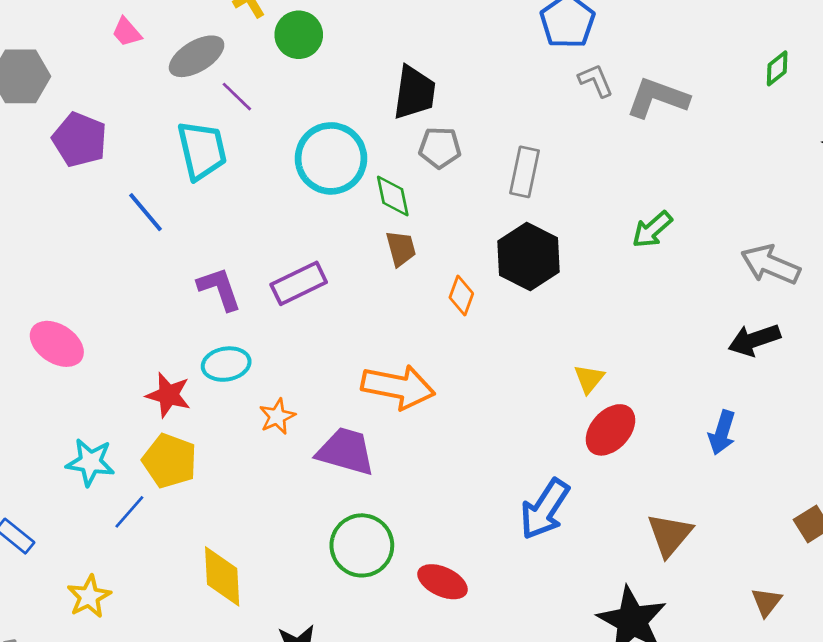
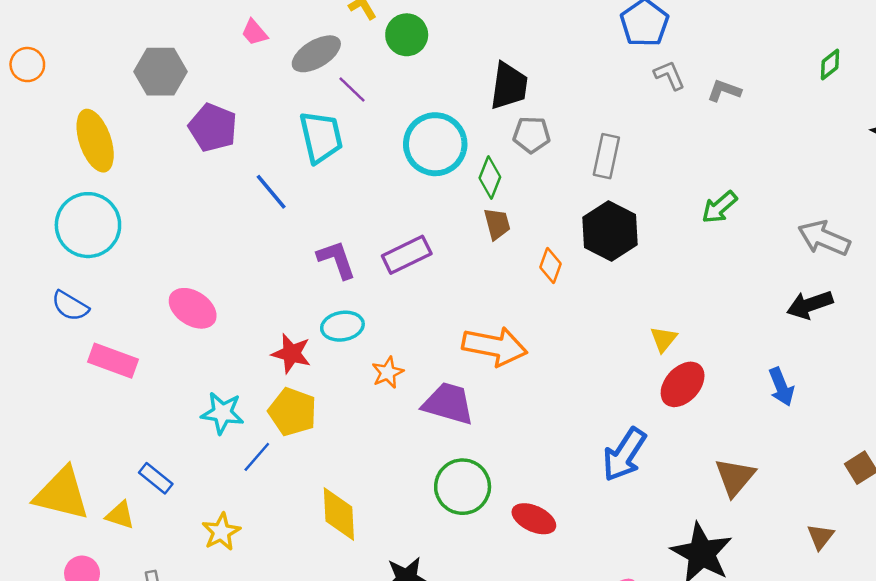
gray L-shape: (658, 98) -> (724, 91), size x0.6
green diamond: (393, 196) -> (490, 177), turned 33
blue arrow: (722, 433) -> (781, 387), turned -39

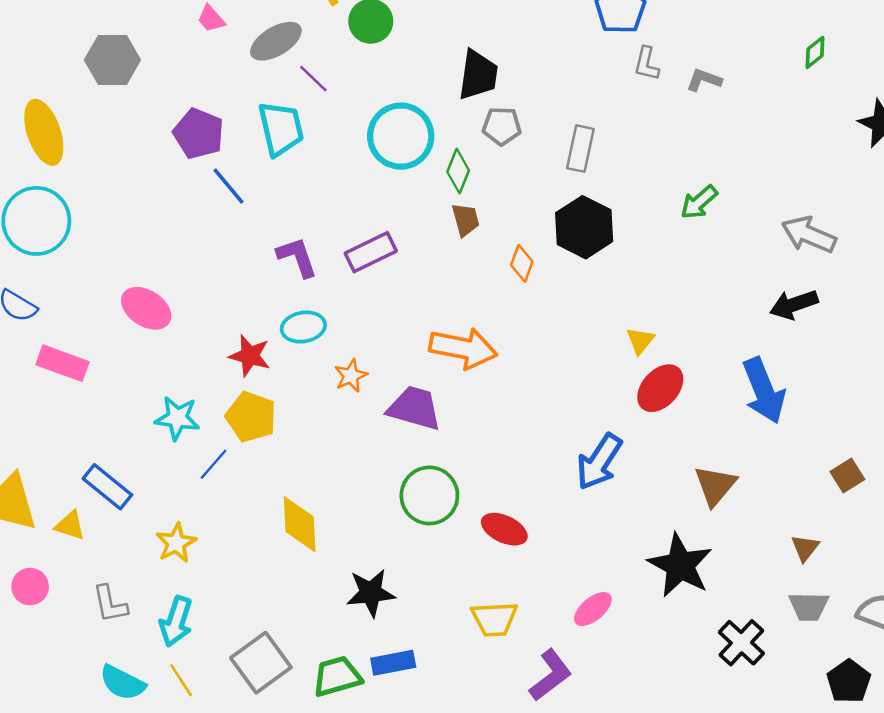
gray L-shape: (669, 75) -> (647, 64), turned -144
purple pentagon: (213, 128) -> (199, 134), moved
blue arrow: (781, 387) -> (764, 391), size x1.6
blue rectangle: (156, 478) -> (107, 487), size x1.4

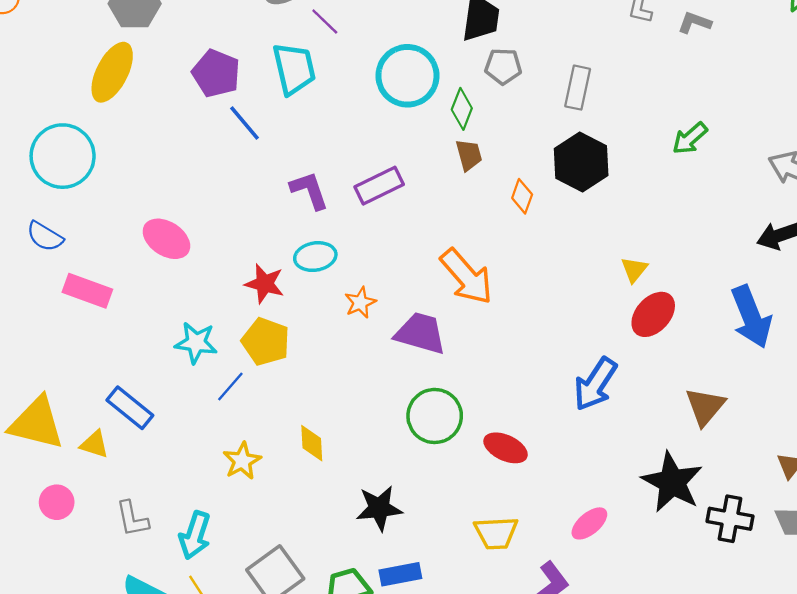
yellow ellipse: (44, 132) -> (112, 72), moved, turned 46
orange arrow: (463, 348) -> (467, 277), turned 38
yellow diamond: (300, 524) -> (312, 443), size x0.7
yellow star: (176, 543) -> (242, 461), moved
black cross: (741, 643) -> (730, 519), moved, turned -33

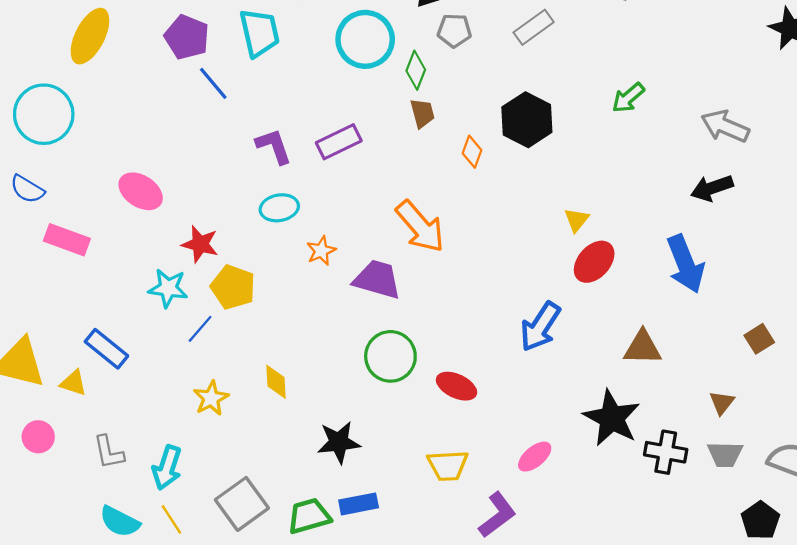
gray rectangle: (578, 88) -> (534, 27), moved, turned 42
red star: (265, 284) -> (200, 244), moved
brown triangle: (705, 407) -> (643, 348), turned 51

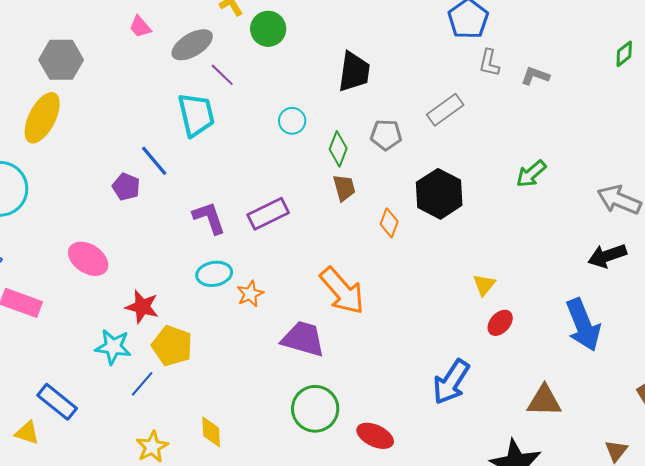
gray pentagon: (454, 31) -> (386, 135), moved
purple pentagon: (187, 37) -> (126, 187), moved, size x0.7
cyan circle: (365, 39) -> (292, 121), size x0.5
orange star: (321, 251) -> (250, 294), moved
red ellipse: (594, 262) -> (500, 323), size x0.7

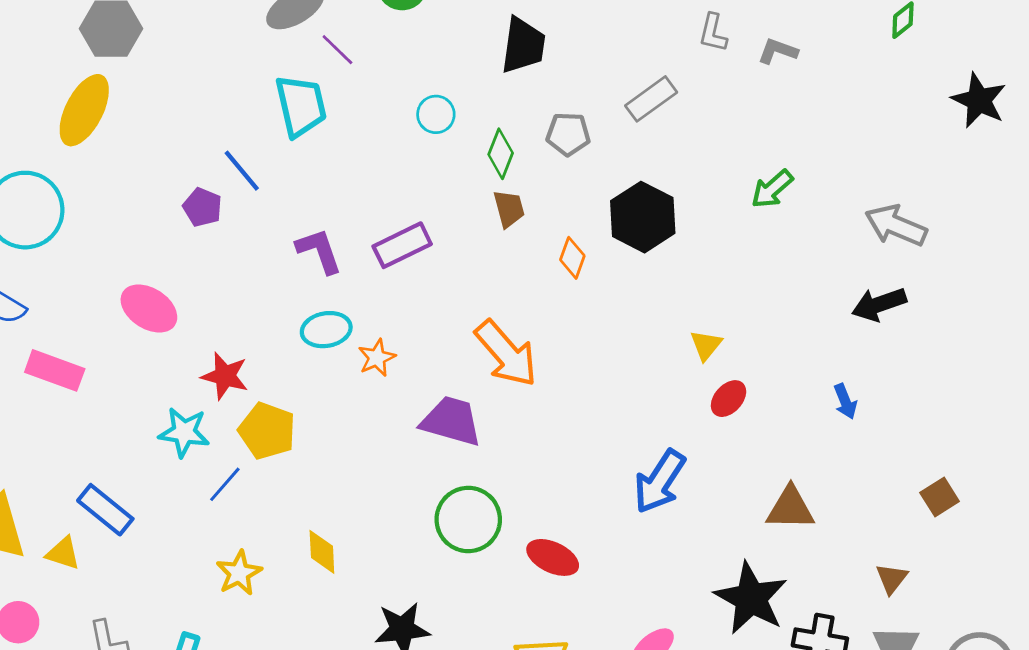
blue arrow: (583, 325) -> (845, 401), size x0.5

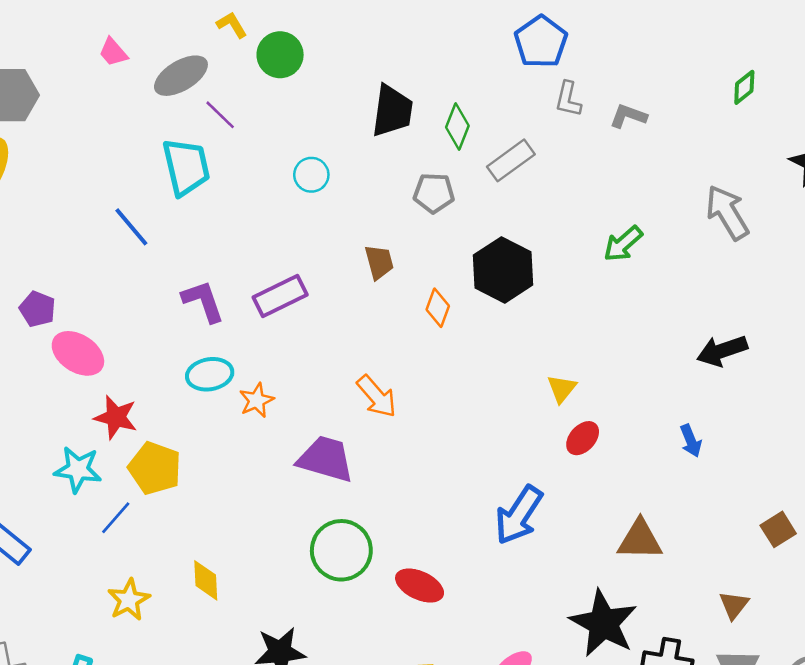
green diamond: (501, 154) -> (457, 126), moved
purple pentagon: (202, 207) -> (37, 309), moved
gray arrow: (896, 226) -> (727, 213), moved, turned 36
pink ellipse: (149, 308) -> (78, 353), moved
orange arrow: (506, 354) -> (377, 396), size x0.7

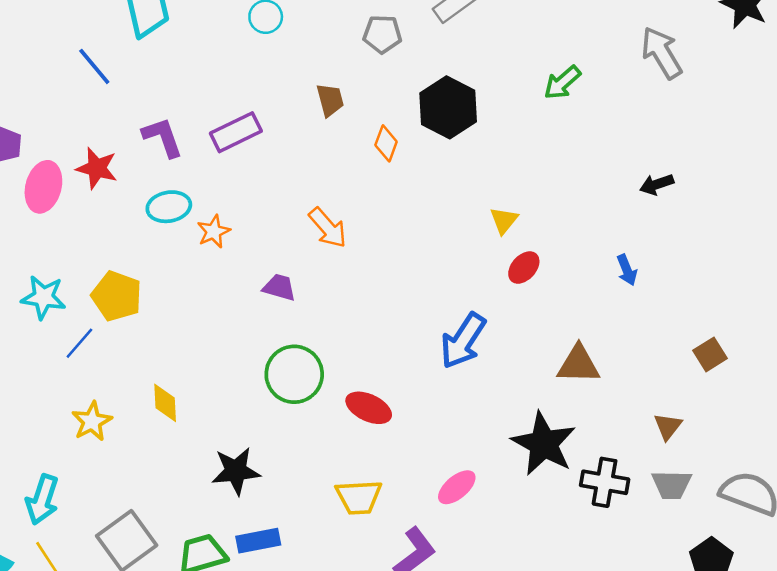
black arrow: (722, 351) -> (657, 184), size x0.7
pink ellipse: (78, 353) -> (43, 187), turned 72
red star: (116, 417) -> (97, 168), moved
purple trapezoid: (326, 459) -> (279, 287), size x0.6

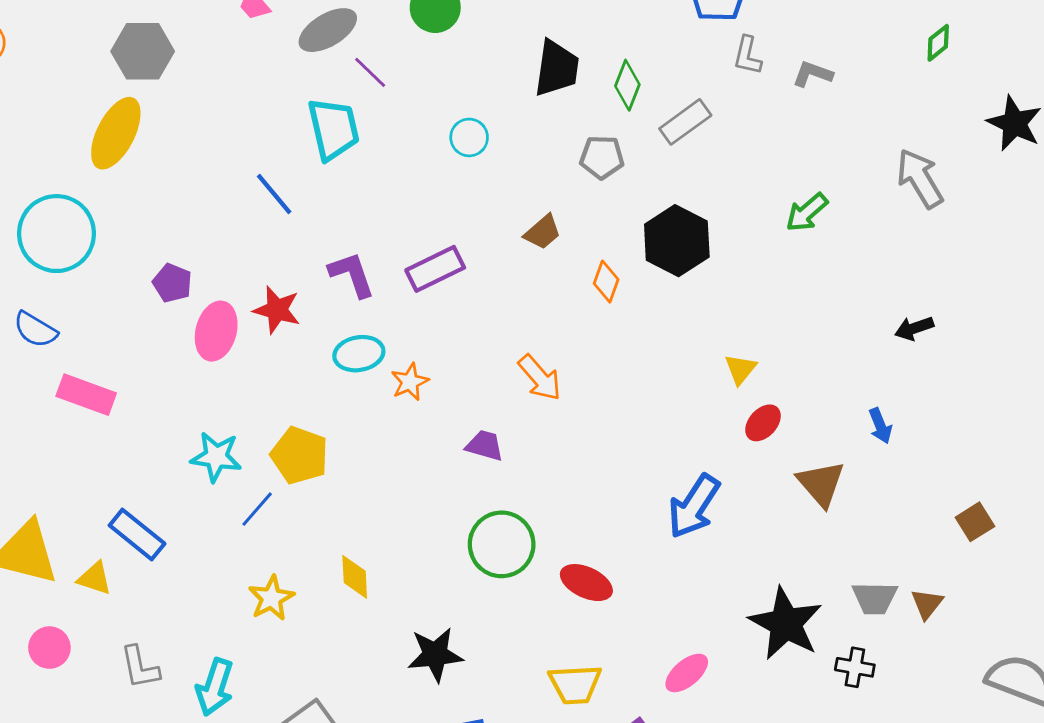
brown trapezoid: (330, 100) -> (543, 232), turned 64
brown triangle: (578, 364) -> (821, 484), moved, turned 48
black cross: (605, 482) -> (855, 667), size x0.7
gray trapezoid: (672, 485) -> (875, 598), moved

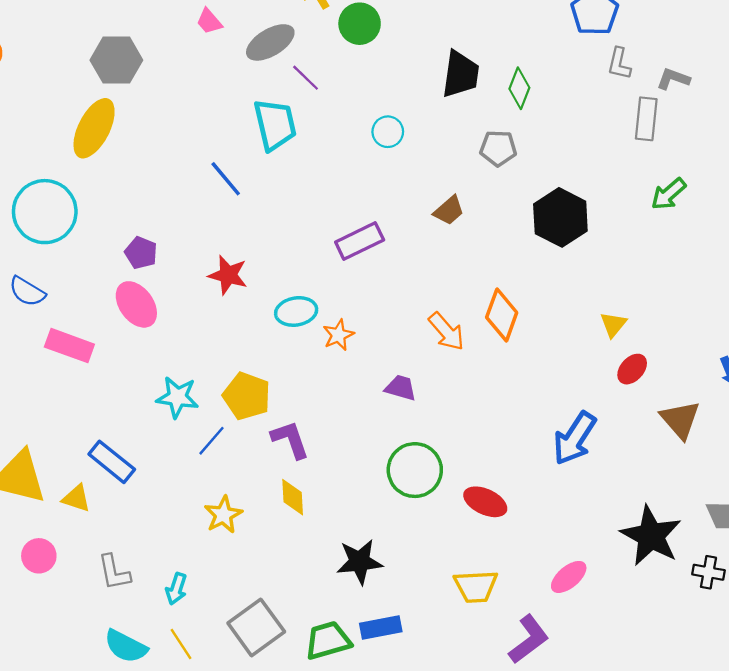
gray rectangle: (685, 122) -> (646, 119), moved, turned -48
purple L-shape: (352, 275) -> (290, 440), moved
orange diamond: (606, 282) -> (502, 315), moved, size x1.5
pink ellipse: (216, 331) -> (136, 304), moved, turned -51
cyan arrow: (215, 687) -> (176, 589), size x0.7

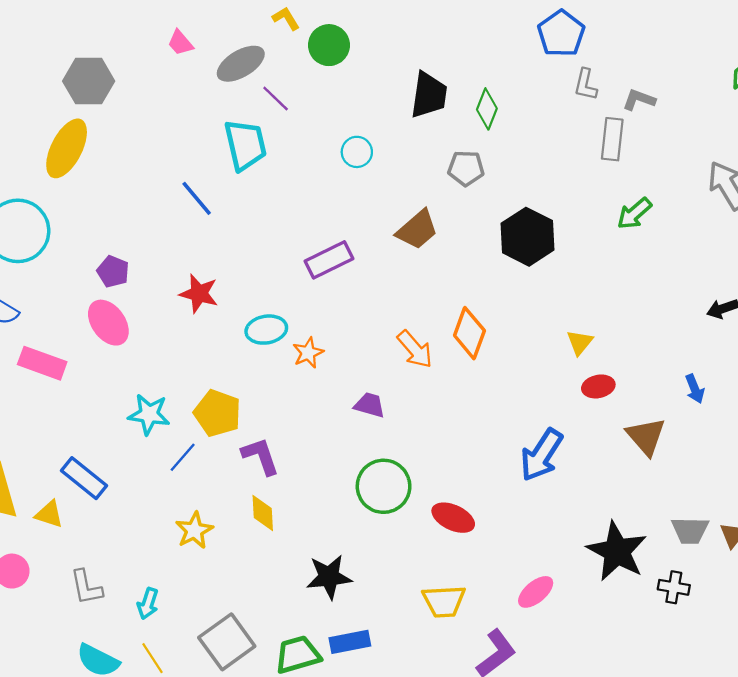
brown trapezoid: (449, 210) -> (417, 230), size x1.4
red ellipse: (632, 369) -> (598, 386), turned 36

